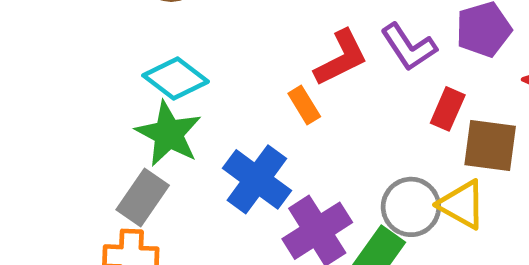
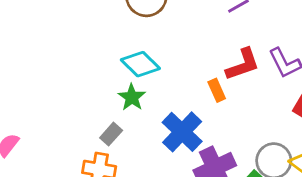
green star: (169, 134) -> (132, 97), size x0.7
gray rectangle: (143, 198) -> (111, 134), size x0.7

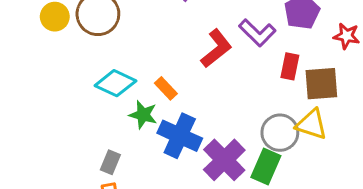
orange rectangle: (217, 90) -> (166, 88), moved
green star: (132, 97) -> (143, 115), moved

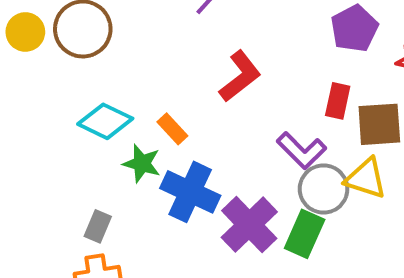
purple L-shape: (257, 33) -> (302, 150), moved

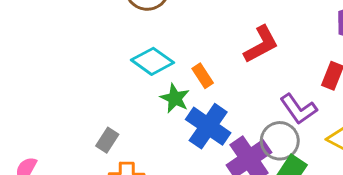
gray circle: (324, 189) -> (280, 141), moved
gray rectangle: (98, 226) -> (107, 140), moved

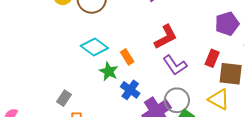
purple L-shape: (298, 109) -> (175, 65), moved
blue cross: (208, 126) -> (130, 90), size x0.7

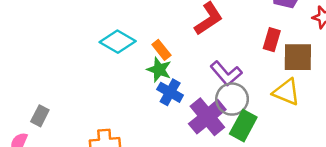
purple L-shape: (175, 65) -> (226, 73), moved
green star: (109, 71) -> (159, 70), moved
gray rectangle: (64, 98) -> (40, 116), moved

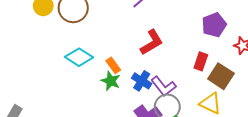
brown square: (298, 57) -> (221, 76), turned 30
blue cross: (170, 92) -> (142, 81), moved

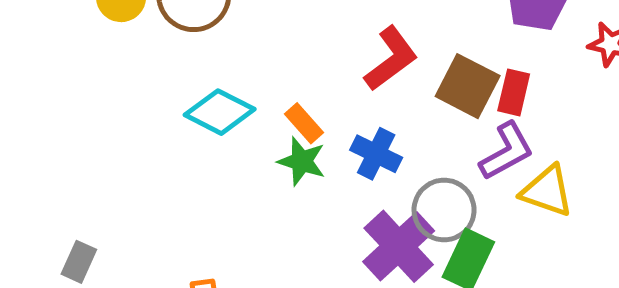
brown square: (221, 76) -> (468, 86), moved
purple L-shape: (163, 86) -> (507, 151), moved, turned -75

